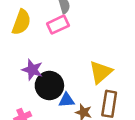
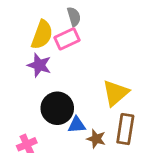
yellow semicircle: (21, 22) -> (42, 35), moved
purple star: (32, 70) -> (39, 65), moved

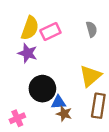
gray semicircle: (74, 17) -> (92, 29), moved
brown star: (96, 139) -> (64, 114), moved

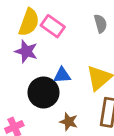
pink rectangle: (50, 32) -> (53, 26), turned 60
blue triangle: (58, 102) -> (62, 75), moved

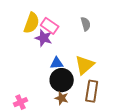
purple star: (26, 51) -> (44, 38), moved
black circle: (43, 92) -> (62, 80), moved

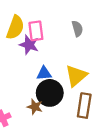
pink rectangle: (50, 26) -> (36, 31), turned 48
brown star: (62, 98) -> (35, 107), moved

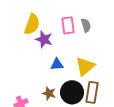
pink rectangle: (36, 31) -> (68, 25), moved
black circle: (50, 93) -> (72, 92), moved

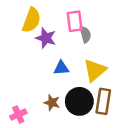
gray semicircle: (86, 25) -> (85, 34), moved

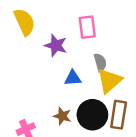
yellow semicircle: (32, 20) -> (24, 22), moved, turned -45
gray semicircle: (85, 34) -> (100, 62), moved

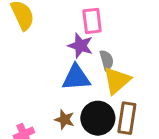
purple star: (56, 45) -> (80, 46), moved
blue triangle: (73, 78) -> (76, 78), size x1.5

